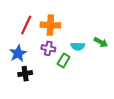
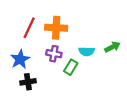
green arrow: (101, 42) -> (112, 47), turned -56

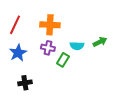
red line: (29, 28) -> (15, 25), moved
black cross: (28, 82) -> (25, 83), moved

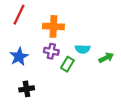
red line: (15, 25) -> (19, 15), moved
green arrow: (100, 42) -> (106, 58), moved

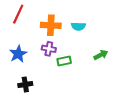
cyan semicircle: (83, 49) -> (78, 26), moved
green rectangle: (67, 64) -> (64, 61), turned 48

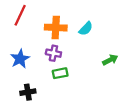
cyan semicircle: (78, 26) -> (86, 29), turned -48
green rectangle: (64, 61) -> (60, 73), moved

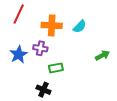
purple cross: (53, 53) -> (40, 48), moved
black cross: (28, 92) -> (43, 90), moved, turned 32

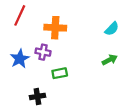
cyan semicircle: (80, 26) -> (112, 29), moved
black cross: (43, 90) -> (37, 96), moved, turned -32

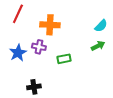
green arrow: (110, 60) -> (98, 46), moved
green rectangle: (60, 73) -> (64, 59), moved

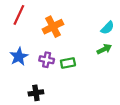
orange cross: (50, 25) -> (53, 27), turned -30
purple cross: (39, 47) -> (47, 60), moved

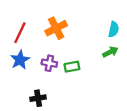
red line: (19, 15) -> (20, 33), moved
cyan semicircle: (107, 28) -> (114, 29), turned -32

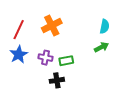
black cross: (38, 98) -> (57, 80), moved

